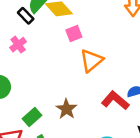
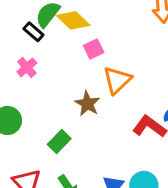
brown star: (66, 109) -> (87, 104), moved
green rectangle: (32, 117) -> (59, 141), moved

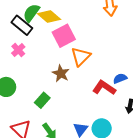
black rectangle: (33, 32) -> (22, 25), size x1.5
pink square: (94, 49) -> (64, 36), size x1.6

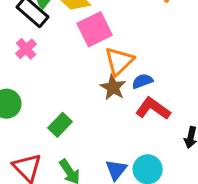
brown star: (61, 73) -> (113, 87), moved
blue semicircle: (120, 78) -> (142, 81), moved

